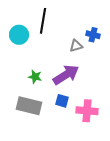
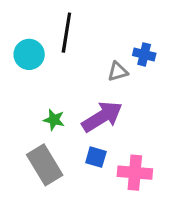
gray rectangle: (29, 106) -> (45, 165), turned 45

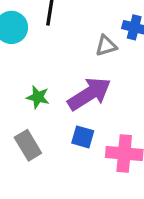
gray rectangle: (45, 165) -> (28, 145), size x0.7

